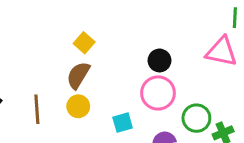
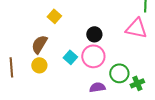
yellow square: (84, 43) -> (54, 16), moved
cyan square: (123, 123) -> (70, 57), moved, turned -32

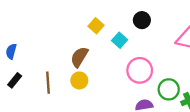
black circle: (94, 34) -> (142, 20), moved
cyan square: (70, 57) -> (120, 40), moved

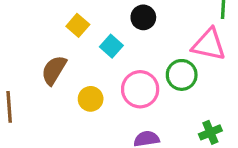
yellow circle: (79, 80) -> (91, 99), moved
green circle: (169, 89) -> (182, 75), moved

